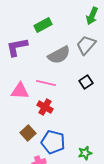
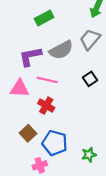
purple L-shape: (17, 47) -> (30, 56), moved

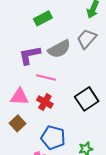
black square: (90, 79) -> (87, 99), moved, size x1.6
pink triangle: (20, 88) -> (19, 97), moved
brown square: (28, 133) -> (17, 123), moved

